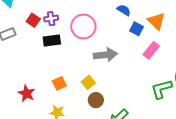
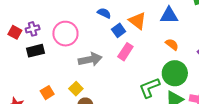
blue square: (136, 29) -> (119, 30), turned 32
pink rectangle: (151, 50) -> (125, 52), moved

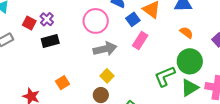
purple cross: (33, 29) -> (47, 19), turned -32
pink circle: (65, 34) -> (96, 21), moved
yellow square: (76, 89) -> (107, 76), moved

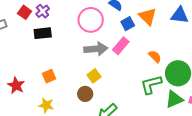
orange semicircle: (186, 33) -> (155, 56), moved
pink rectangle: (140, 41) -> (121, 46), moved

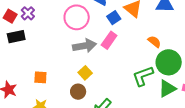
black rectangle: (43, 33) -> (16, 37), moved
orange semicircle: (155, 56) -> (154, 42), moved
orange square: (49, 76) -> (40, 77), turned 32

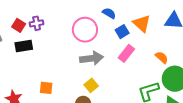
purple cross: (28, 13) -> (37, 23), turned 32
pink rectangle: (109, 40) -> (126, 53), moved

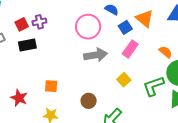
red square: (19, 25) -> (22, 24), turned 32
yellow square: (91, 85) -> (124, 80), moved

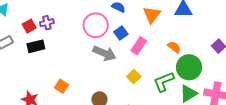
orange triangle: (145, 19) -> (152, 15), turned 30
blue square: (125, 27) -> (121, 33), moved
gray arrow: (96, 55) -> (104, 53), turned 35
orange square: (51, 86) -> (61, 86), turned 32

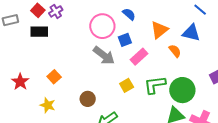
purple cross: (47, 23) -> (56, 11), turned -32
red square: (29, 26) -> (38, 10), turned -32
orange semicircle: (174, 47) -> (175, 51), moved
green L-shape: (164, 82) -> (155, 85), moved

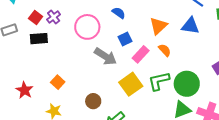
blue semicircle: (129, 14) -> (119, 13), moved
pink circle: (102, 26) -> (87, 27), moved
orange semicircle: (175, 51) -> (165, 50), moved
yellow square: (127, 85) -> (131, 84), size x1.6

